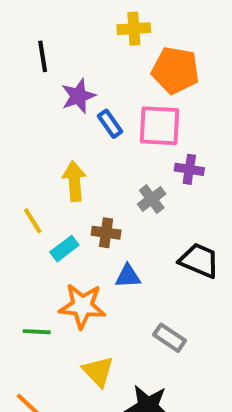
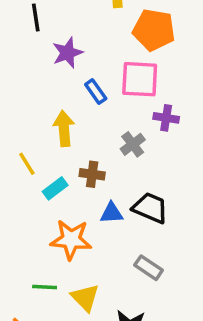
blue rectangle: (110, 124) -> (96, 92), moved
black trapezoid: (199, 260) -> (150, 208), moved
green line: (37, 332) -> (45, 287), moved

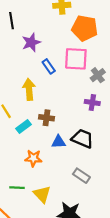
purple cross: (166, 118) -> (92, 102), moved
gray cross: (133, 144) -> (98, 75), moved
orange star: (71, 240) -> (33, 158), size x0.7

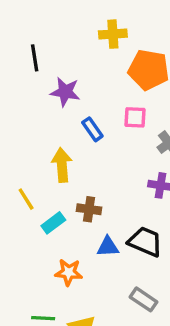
purple star: (31, 42) -> (65, 92), turned 30
pink square: (76, 59) -> (135, 117), size x0.6

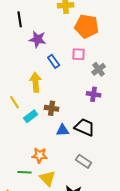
orange star: (69, 272) -> (40, 155), moved

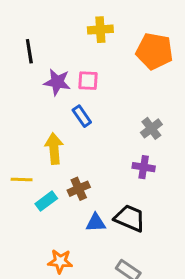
orange pentagon: (87, 26) -> (154, 51), moved
pink square: (79, 54) -> (88, 81), moved
yellow line: (15, 102) -> (22, 179), turned -56
brown cross: (52, 108) -> (79, 189), turned -32

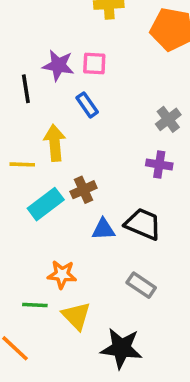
black line: (29, 51) -> (26, 89), moved
yellow line: (22, 179) -> (22, 164), moved
cyan rectangle: (46, 201) -> (46, 204), size x1.4

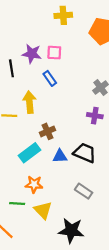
cyan rectangle: (46, 204) -> (29, 153), moved

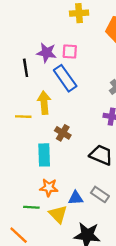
blue rectangle: (50, 78) -> (65, 78), size x1.6
brown cross: (48, 131) -> (63, 133), turned -35
cyan rectangle: (29, 153) -> (44, 155), turned -55
blue triangle: (60, 156) -> (76, 198), moved

